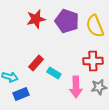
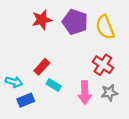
red cross: (93, 61) -> (103, 65), turned 36
cyan rectangle: (54, 73) -> (54, 85), moved

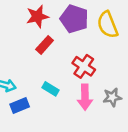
red cross: (103, 65) -> (84, 66), moved
red rectangle: (42, 67) -> (45, 45), moved

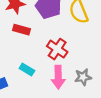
red rectangle: (45, 45) -> (22, 30), turned 63

